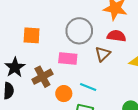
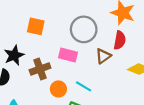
red semicircle: (116, 36) -> (120, 40), turned 84

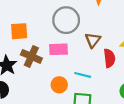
red semicircle: (120, 40) -> (109, 58), moved
brown cross: (40, 69) -> (31, 56), moved, turned -30

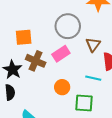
pink rectangle: (58, 49) -> (61, 54), turned -30
cyan line: (83, 75) -> (93, 78), moved

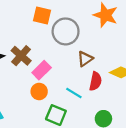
orange square: (24, 37) -> (42, 15), moved
pink rectangle: (61, 54) -> (42, 70), moved, turned -30

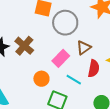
pink rectangle: (42, 70) -> (61, 58), moved

